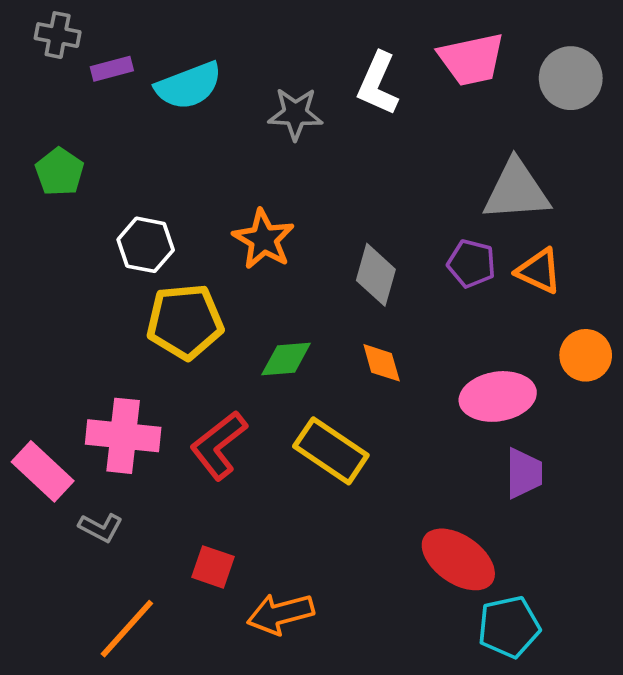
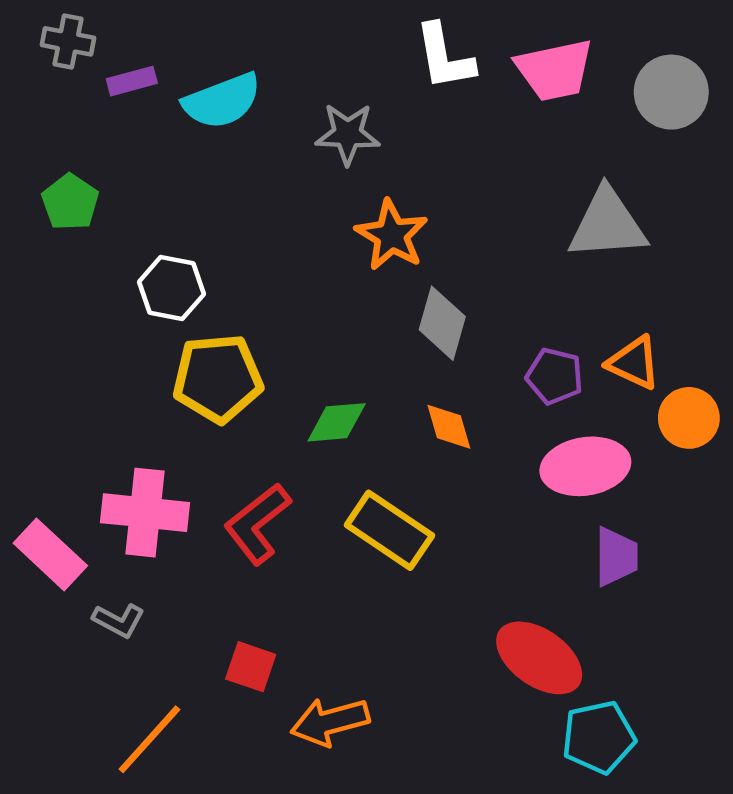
white L-shape: (378, 84) -> (444, 57), moved, turned -34
orange star: (264, 239) -> (392, 235), moved
purple pentagon: (471, 264) -> (555, 376), moved
orange triangle: (539, 271) -> (634, 363), moved

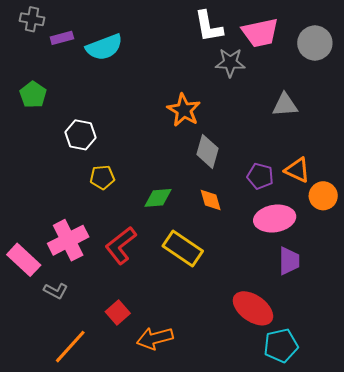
gray star: (348, 134) -> (230, 63), moved
gray triangle: (607, 224) -> (285, 105), size x0.7
yellow pentagon: (218, 378) -> (102, 177), size x0.6
pink cross: (145, 513) -> (68, 240), turned -33
red square: (251, 667) -> (118, 312), turned 30

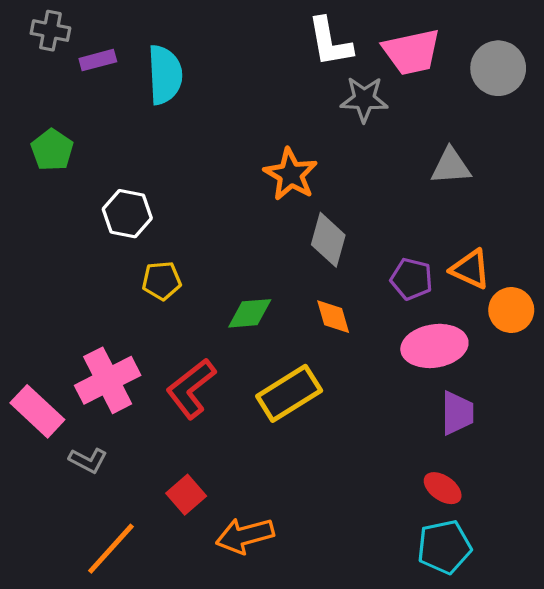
cyan semicircle: (104, 47) -> (165, 75), turned -72
yellow rectangle: (183, 248) -> (289, 393), turned -66
red ellipse: (253, 308) -> (443, 488), moved, size x0.6

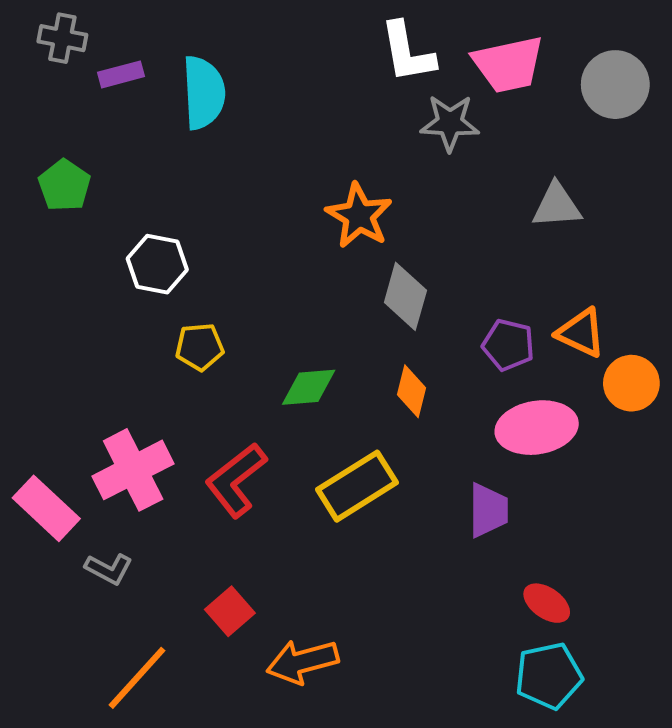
orange diamond: (333, 317) -> (411, 391), turned 30
purple trapezoid: (457, 413) -> (488, 510), moved

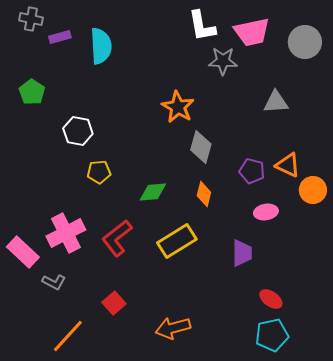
pink ellipse: (537, 428) -> (266, 212), size x0.6
orange arrow: (303, 662) -> (173, 328), moved

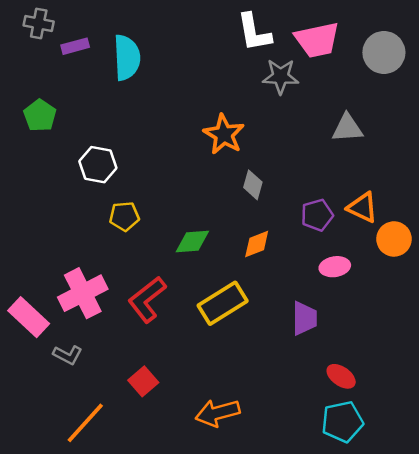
gray diamond: (201, 147) -> (253, 185), size x0.7
purple pentagon: (252, 171) -> (317, 215), turned -30
orange diamond: (204, 194) -> (257, 244), turned 55

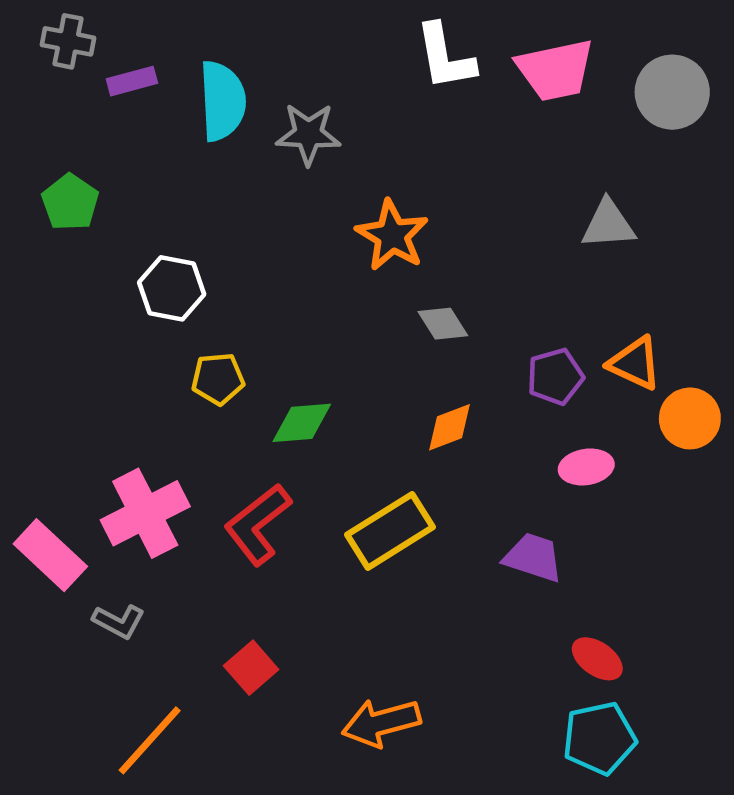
gray star: (281, 76) -> (308, 134), moved
gray diamond: (253, 185) -> (443, 324), turned -48
green diamond: (192, 241) -> (302, 423), moved
purple trapezoid: (305, 318) -> (533, 557), turned -72

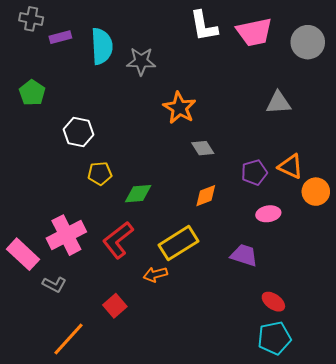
orange arrow: (381, 723) -> (155, 274), moved, size x0.7

